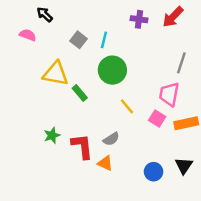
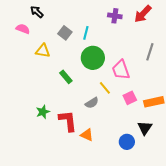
yellow triangle: (56, 74) -> (43, 51), moved, size x0.7
pink trapezoid: (169, 94) -> (121, 70), moved, turned -30
pink square: (157, 118) -> (130, 98), turned 32
gray semicircle: (111, 139) -> (92, 103), moved
black triangle: (184, 166) -> (145, 128), moved

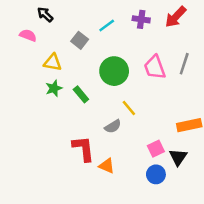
cyan line: (86, 33) -> (107, 26), moved, turned 40
pink trapezoid: (121, 70) -> (155, 67), moved
pink square: (130, 98) -> (156, 149), moved
green star: (43, 112) -> (54, 88), moved

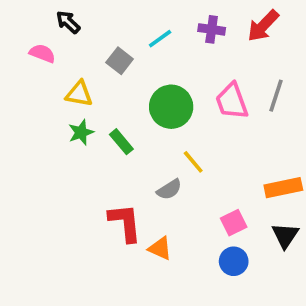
black triangle: (178, 157) -> (285, 236), moved

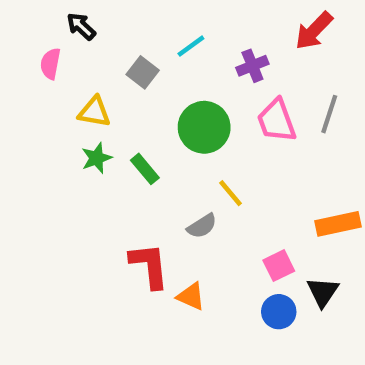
purple cross: (212, 29) -> (252, 66), moved, turned -30
pink semicircle: (42, 53) -> (50, 64), turned -100
black triangle: (285, 236) -> (323, 292), moved

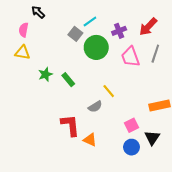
red arrow: (314, 31) -> (148, 27), moved
gray square: (143, 72) -> (75, 34), moved
yellow triangle: (94, 112) -> (23, 53), moved
green circle: (204, 127) -> (96, 47), moved

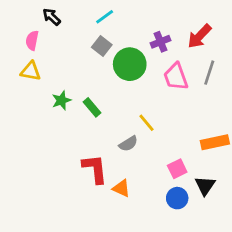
cyan line: (90, 22) -> (105, 17), moved

